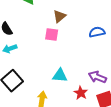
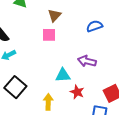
purple arrow: (97, 77) -> (87, 61), moved
red star: (81, 93) -> (77, 92), moved

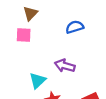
cyan triangle: (63, 75) -> (38, 81), turned -42

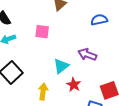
pink square: (24, 35) -> (42, 32), moved

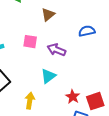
purple arrow: (87, 54) -> (56, 50), moved
red star: (74, 85) -> (73, 97), moved

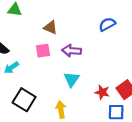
brown triangle: (48, 15) -> (50, 27), moved, turned -40
blue semicircle: (87, 31) -> (107, 24), moved

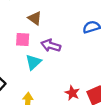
cyan triangle: (72, 79) -> (33, 62), moved

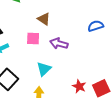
cyan triangle: (33, 62) -> (44, 69), moved

